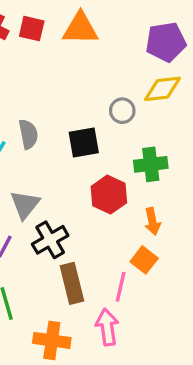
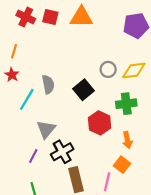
yellow diamond: (163, 89) -> (134, 70), moved
black square: (84, 143) -> (84, 90), turned -30

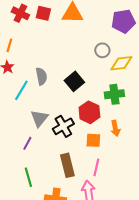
gray circle: (108, 69) -> (102, 50), moved
black cross: (62, 152) -> (63, 126), moved
orange square: (122, 165) -> (93, 140), moved, turned -35

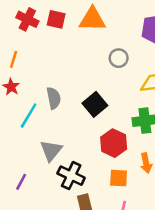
gray circle: (102, 50) -> (119, 58), moved
black cross: (63, 126) -> (71, 176), moved, turned -35
purple line: (27, 143) -> (21, 182), moved

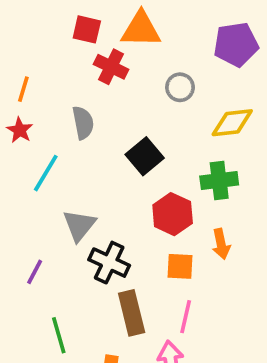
red cross: (27, 19) -> (111, 67), moved
gray semicircle: (54, 98) -> (83, 123), moved

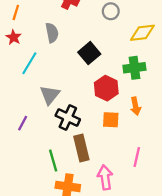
pink line: (186, 317) -> (137, 157), moved
green line: (59, 335) -> (53, 160), moved

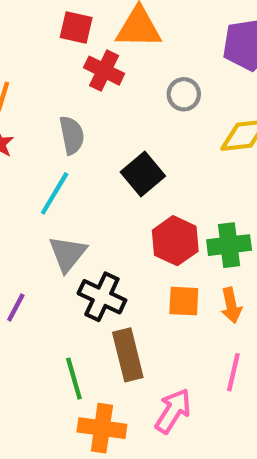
cyan line: (29, 63) -> (55, 193), moved
green cross: (134, 68) -> (229, 245), moved
orange arrow: (136, 106) -> (231, 305), moved
pink arrow: (105, 177) -> (173, 411), turned 40

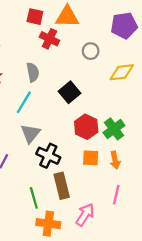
green cross: (229, 245) -> (114, 129), turned -30

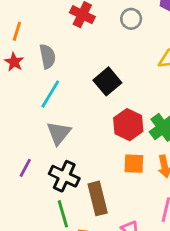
gray circle: (91, 51) -> (131, 19), moved
gray semicircle: (33, 72) -> (48, 56), moved
black cross: (48, 156) -> (64, 176), moved

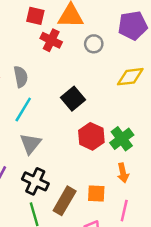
orange square: (134, 164) -> (96, 194), moved
brown rectangle: (98, 198) -> (65, 201), turned 44

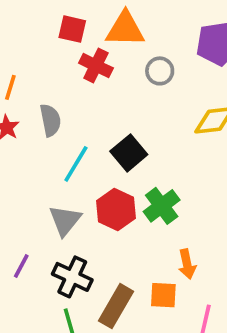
cyan line: (23, 110) -> (76, 164), moved
red hexagon: (91, 136) -> (116, 209), moved
green cross: (122, 139) -> (162, 206), moved
orange arrow: (123, 173) -> (187, 264), moved

